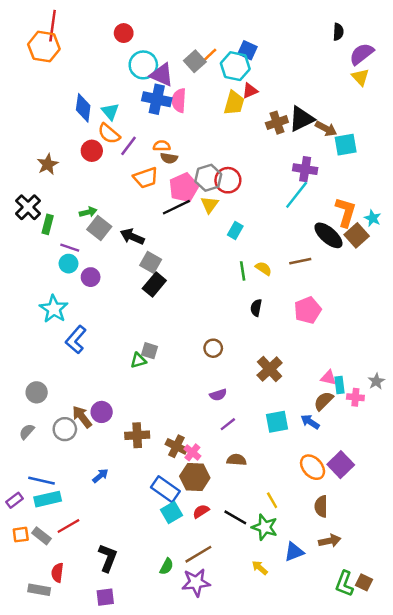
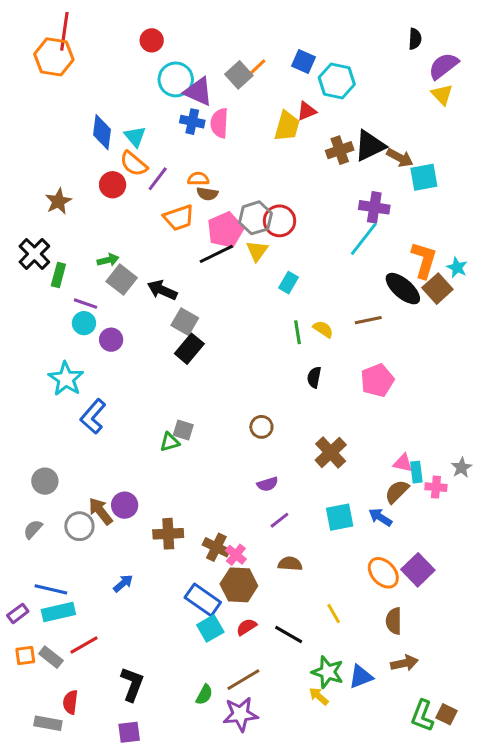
cyan hexagon: (235, 66) -> (337, 81), moved
blue cross: (157, 99) -> (192, 122), size x0.7
green star: (265, 527) -> (328, 672), moved

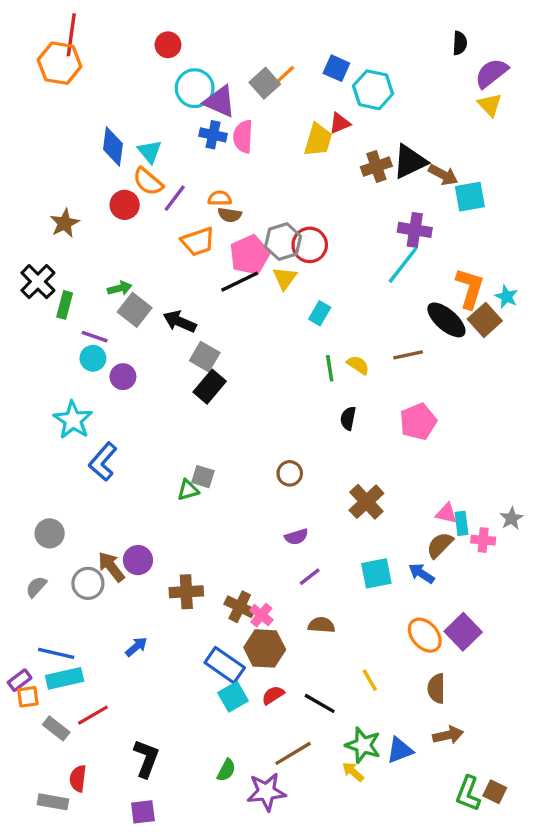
orange square: (25, 656) -> (28, 697), moved
brown line: (243, 680) -> (293, 753), moved

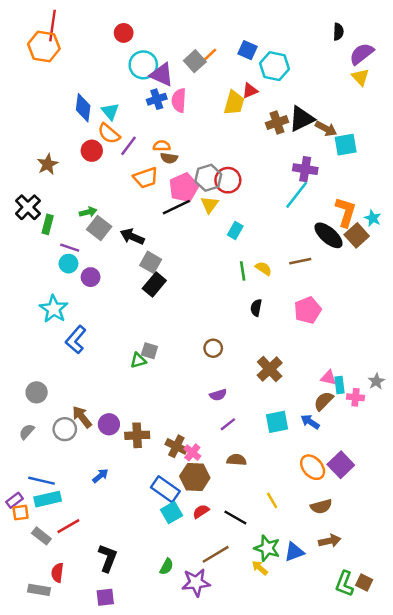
blue cross: (213, 135) -> (157, 99), turned -30
purple circle: (138, 560) -> (109, 424), moved
brown semicircle: (436, 688) -> (321, 506), turned -105

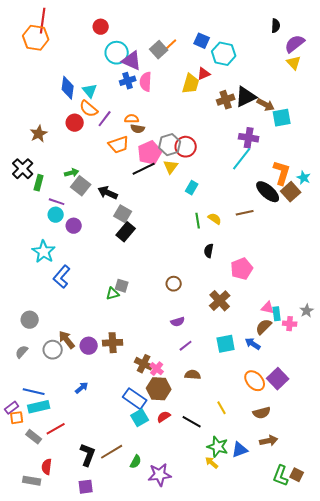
pink pentagon: (308, 310) -> (242, 269), moved
brown cross: (137, 435) -> (113, 343), moved
brown line: (216, 554) -> (112, 452), moved

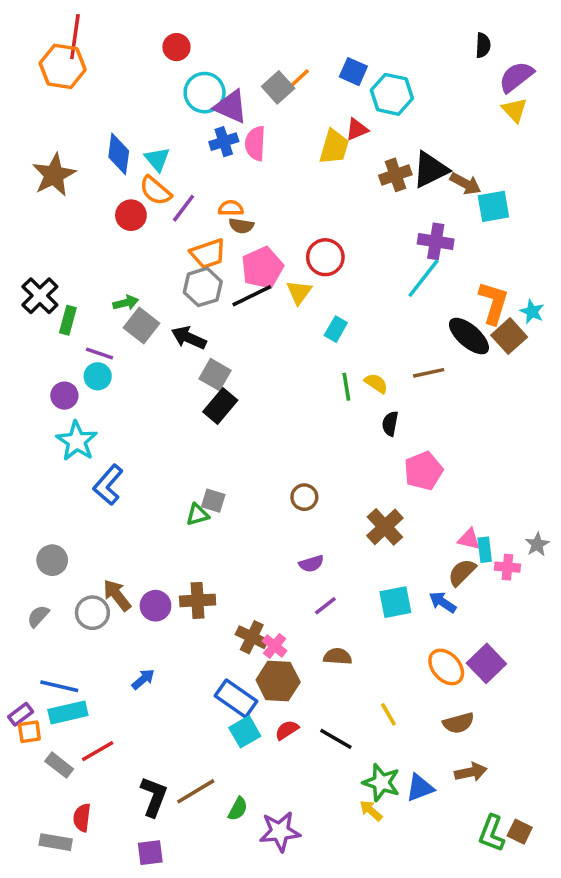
brown star: (39, 134) -> (54, 175), moved, size x1.4
gray hexagon: (170, 145) -> (203, 287), moved
purple circle: (74, 226) -> (64, 396), moved
black semicircle: (209, 251) -> (390, 424), moved

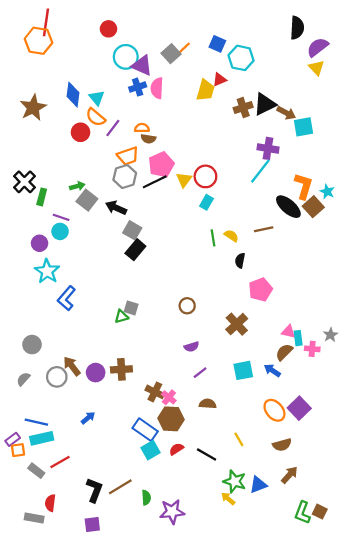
black semicircle: (483, 45) -> (297, 28), size x1.5
red circle: (325, 257) -> (205, 176), moved
brown arrow: (471, 772) -> (290, 475), turned -36
green semicircle: (238, 809) -> (146, 498), turned -32

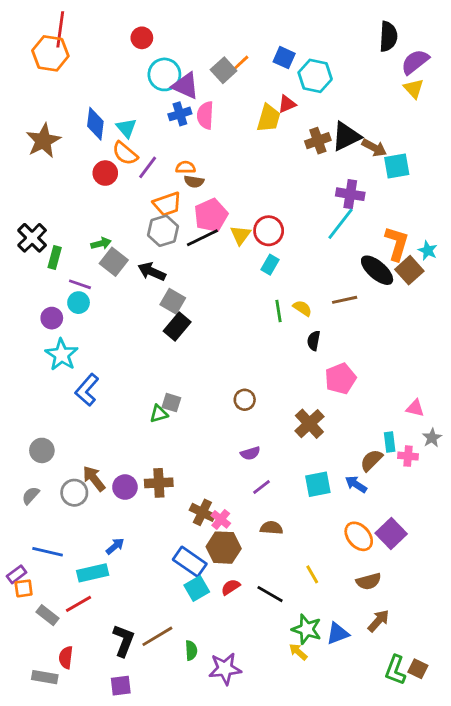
pink triangle: (288, 332) -> (415, 408), moved
cyan rectangle: (42, 438) -> (93, 573), moved

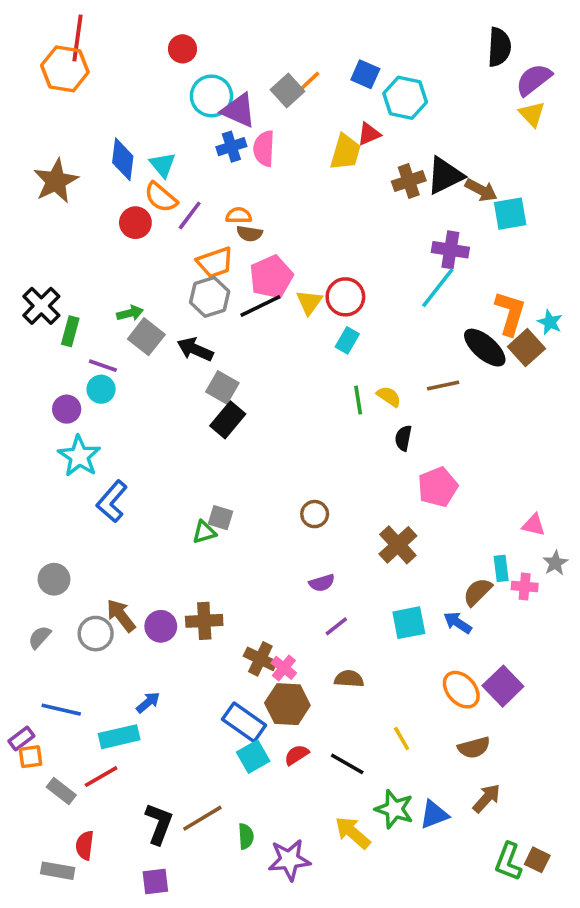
yellow arrow: (298, 652) -> (353, 833), moved, size x1.5

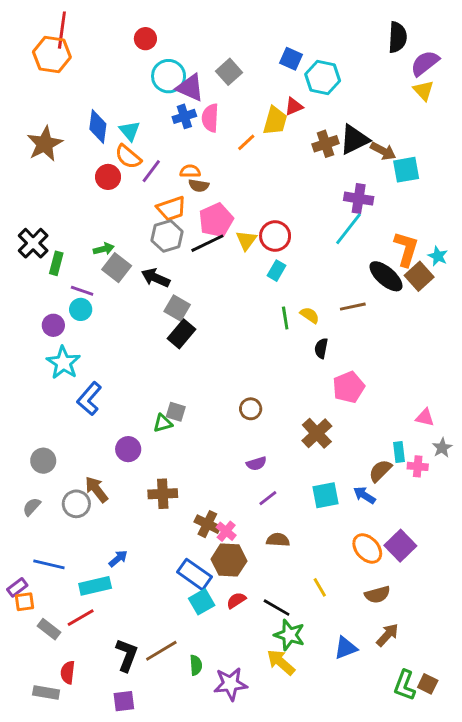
orange line: (309, 81) -> (246, 142), moved
purple circle: (161, 626) -> (128, 449), moved
green star: (394, 809) -> (289, 635), moved

